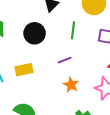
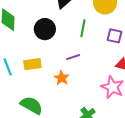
orange star: (71, 85) -> (62, 78), moved

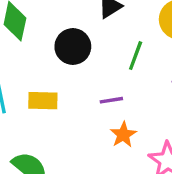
orange star: (62, 78) -> (123, 135), moved

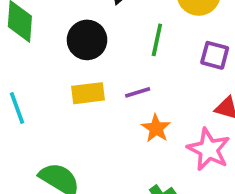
yellow rectangle: (43, 101) -> (88, 93), moved

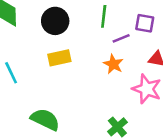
purple line: (138, 92) -> (121, 38), moved
orange star: (156, 128) -> (113, 64), moved

